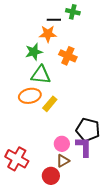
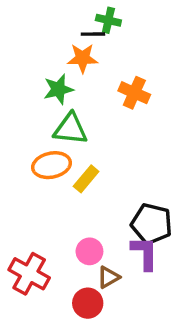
green cross: (73, 12) -> (108, 20), moved
orange cross: (68, 56) -> (134, 93), moved
pink circle: (62, 144) -> (89, 251), moved

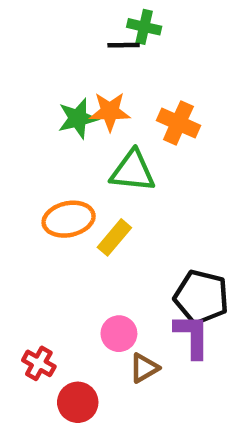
orange star: (83, 58) -> (110, 112), moved
green triangle: (70, 129) -> (133, 171), moved
red cross: (29, 274) -> (39, 363), size x0.6
red circle: (88, 303) -> (78, 402), moved

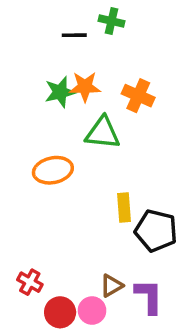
black line: (124, 45) -> (74, 35), moved
yellow rectangle: (114, 237) -> (124, 208), moved, turned -44
pink circle: (119, 334) -> (92, 311), moved
purple L-shape: (192, 336) -> (149, 296), moved

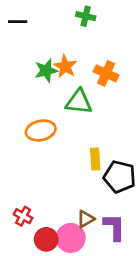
black line: (74, 35) -> (18, 22), moved
orange star: (85, 87) -> (65, 67), turned 30
pink circle: (92, 311) -> (71, 238), size x1.4

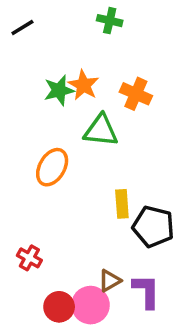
black line: (18, 22) -> (22, 28), turned -30
orange ellipse: (41, 130) -> (52, 167), turned -48
red cross: (23, 216) -> (29, 258), moved

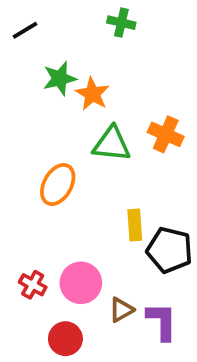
green star: (59, 90) -> (60, 78), moved
orange cross: (136, 94) -> (166, 134), moved
pink circle: (90, 305) -> (81, 283), moved

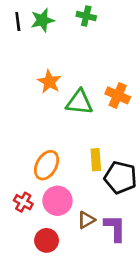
black line: (25, 30) -> (18, 22), turned -66
green star: (60, 78) -> (42, 20), moved
orange star: (92, 94) -> (49, 82), moved
orange ellipse: (58, 184) -> (47, 165), moved

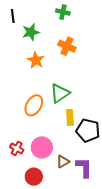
green star: (42, 20) -> (31, 32), moved
orange cross: (118, 95) -> (67, 46), moved
green triangle: (79, 102) -> (60, 93), moved, turned -40
orange ellipse: (47, 165) -> (34, 105), moved

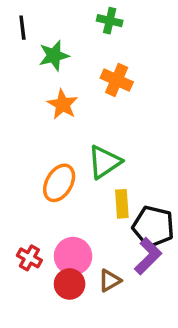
purple L-shape: (84, 168) -> (148, 256), moved, turned 45
red circle: (34, 177) -> (70, 284), moved

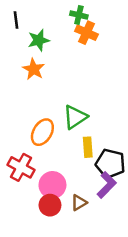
orange cross: (117, 80) -> (86, 33), moved
orange star: (63, 104) -> (34, 69), moved
red cross: (29, 258) -> (21, 167), moved, size x1.5

